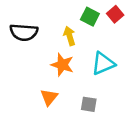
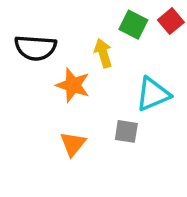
orange star: (62, 65) -> (73, 85), moved
gray square: (89, 104) -> (126, 131), moved

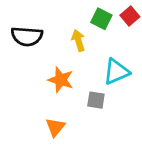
orange star: (73, 85) -> (61, 80), moved
orange triangle: (73, 144) -> (55, 127), moved

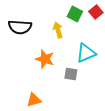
orange triangle: (55, 127) -> (34, 100), moved, turned 35

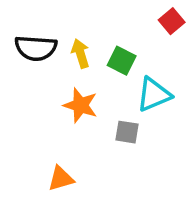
green square: (75, 14) -> (122, 61), moved
yellow arrow: (58, 30) -> (80, 53), moved

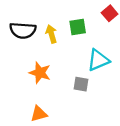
green square: (122, 61) -> (78, 27), moved, turned -36
orange star: (80, 105) -> (40, 73), moved

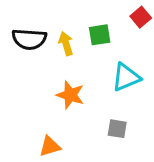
orange star: (40, 73) -> (70, 95), moved
gray square: (81, 84) -> (117, 129), moved

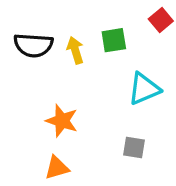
orange star: (70, 95) -> (62, 121), moved

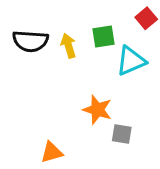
cyan triangle: (144, 89) -> (131, 61), moved
orange star: (62, 121) -> (97, 110), moved

